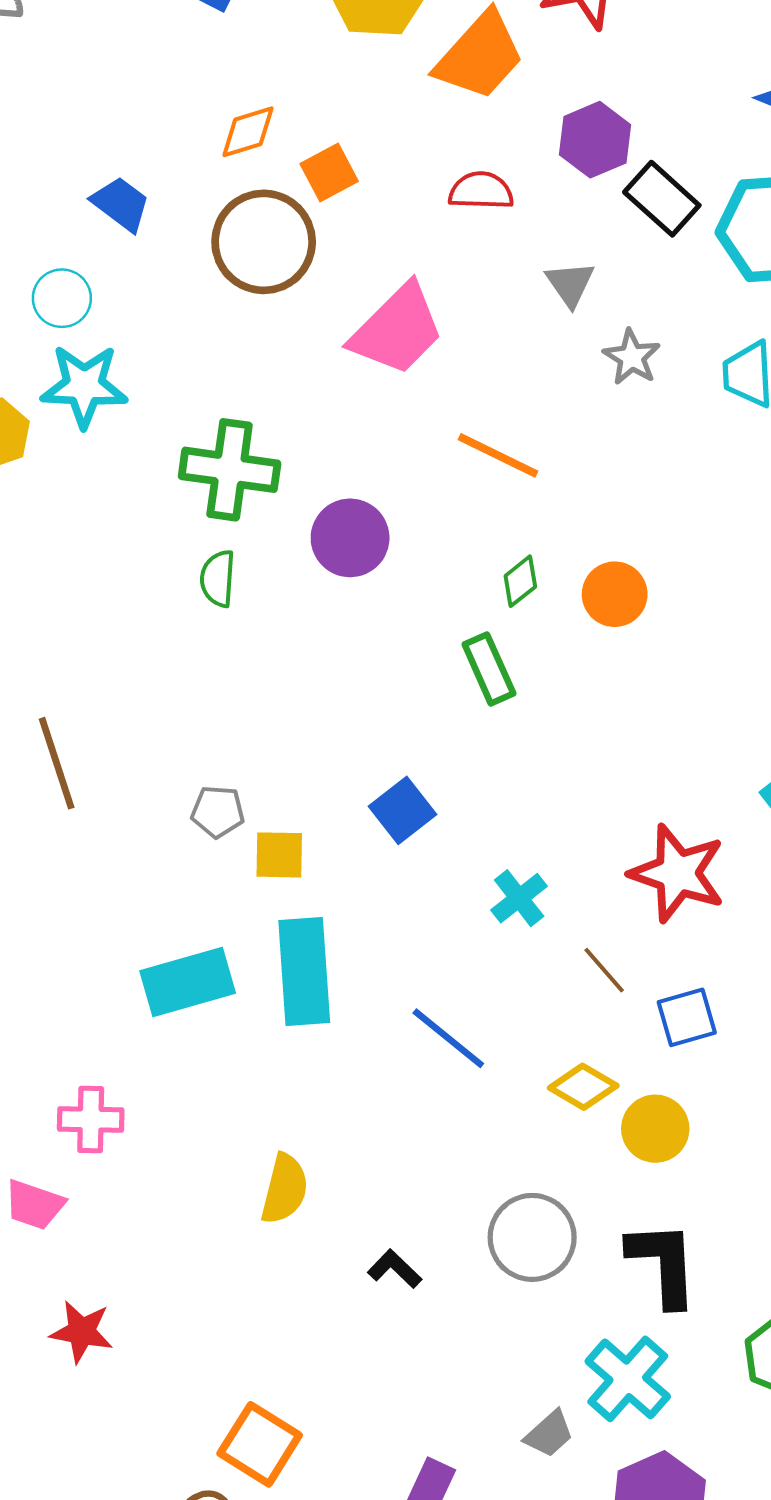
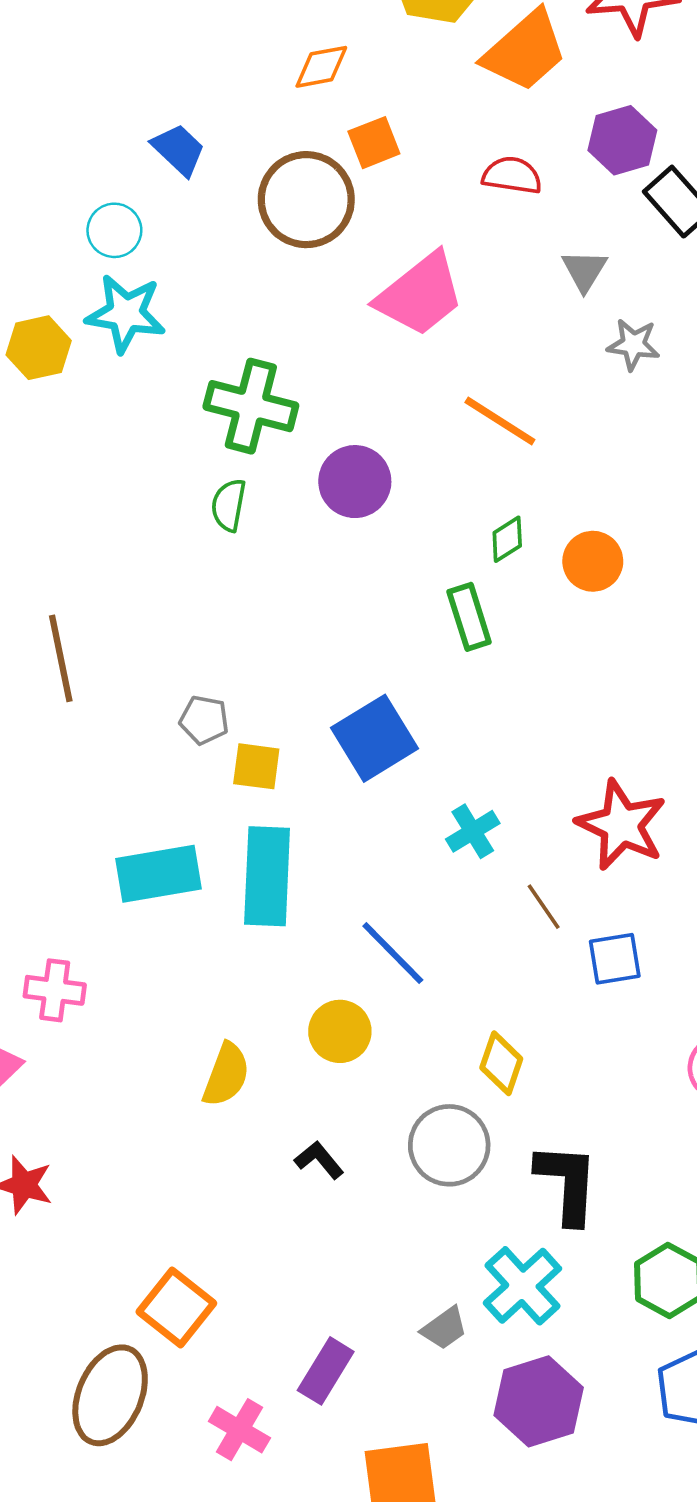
orange diamond: (248, 132) -> (321, 67), moved
gray star: (632, 357) -> (633, 345), turned -30
blue square: (402, 810) -> (375, 738), size x1.4
yellow diamond: (583, 1087) -> (501, 1063), moved, turned 72
yellow circle: (655, 1129) -> (340, 1031), moved

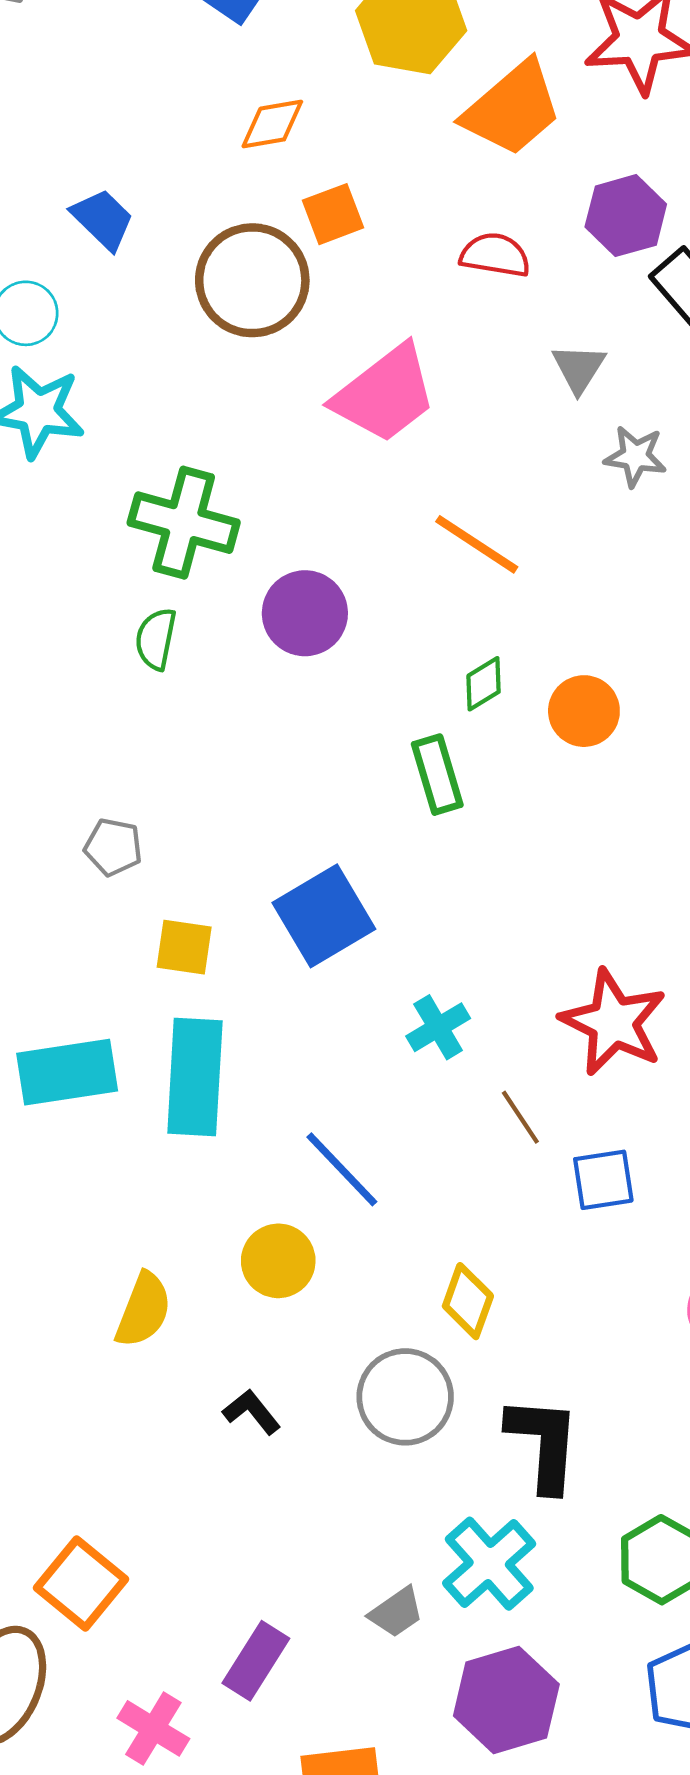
gray pentagon: (204, 720) -> (113, 847), moved

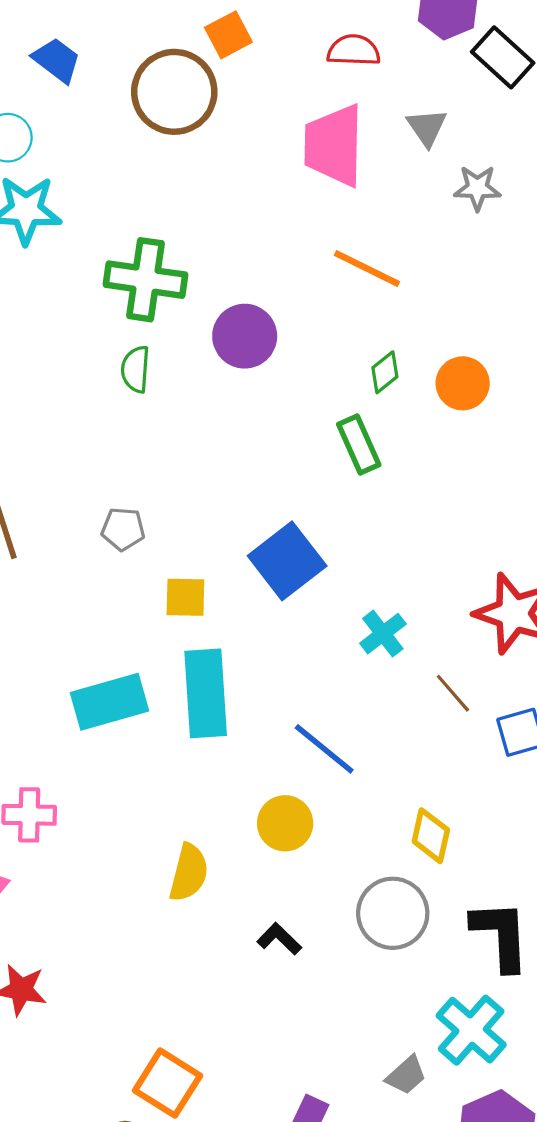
pink trapezoid: (385, 394) -> (334, 145), moved, turned 136

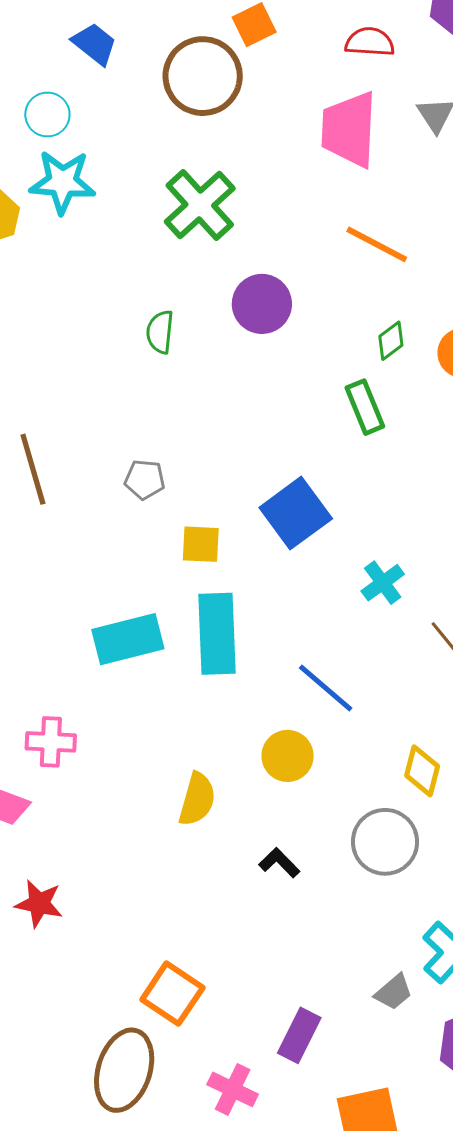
green cross: (146, 280) -> (200, 205), moved, turned 38

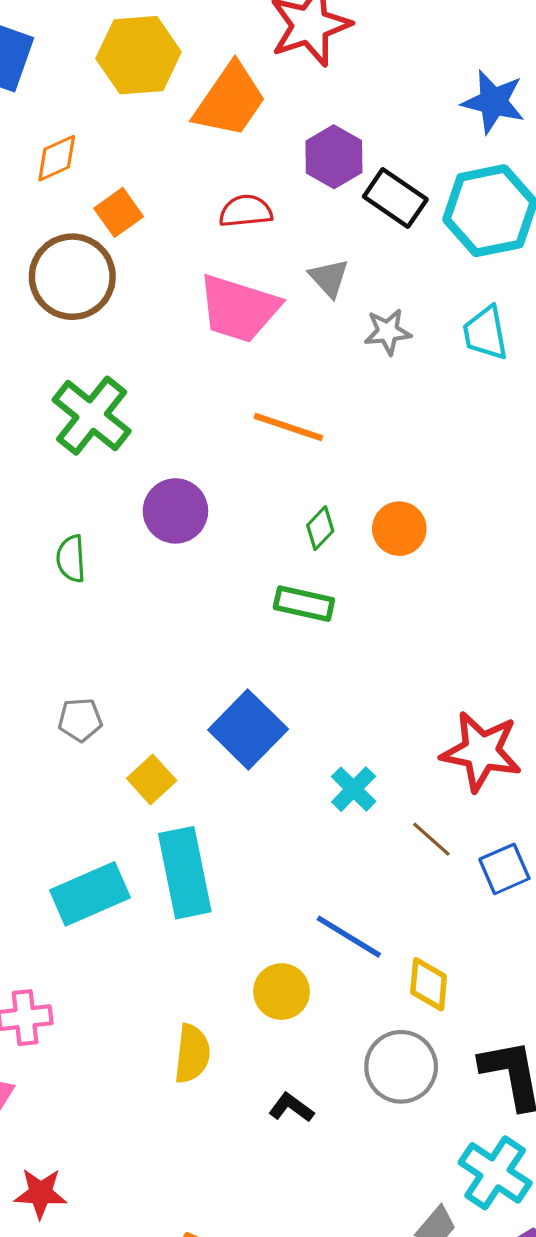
pink trapezoid: (349, 129) -> (239, 309), turned -66
green rectangle: (365, 407) -> (304, 604), turned -46
yellow square: (201, 544) -> (152, 779), turned -36
blue line: (326, 688) -> (349, 937), moved

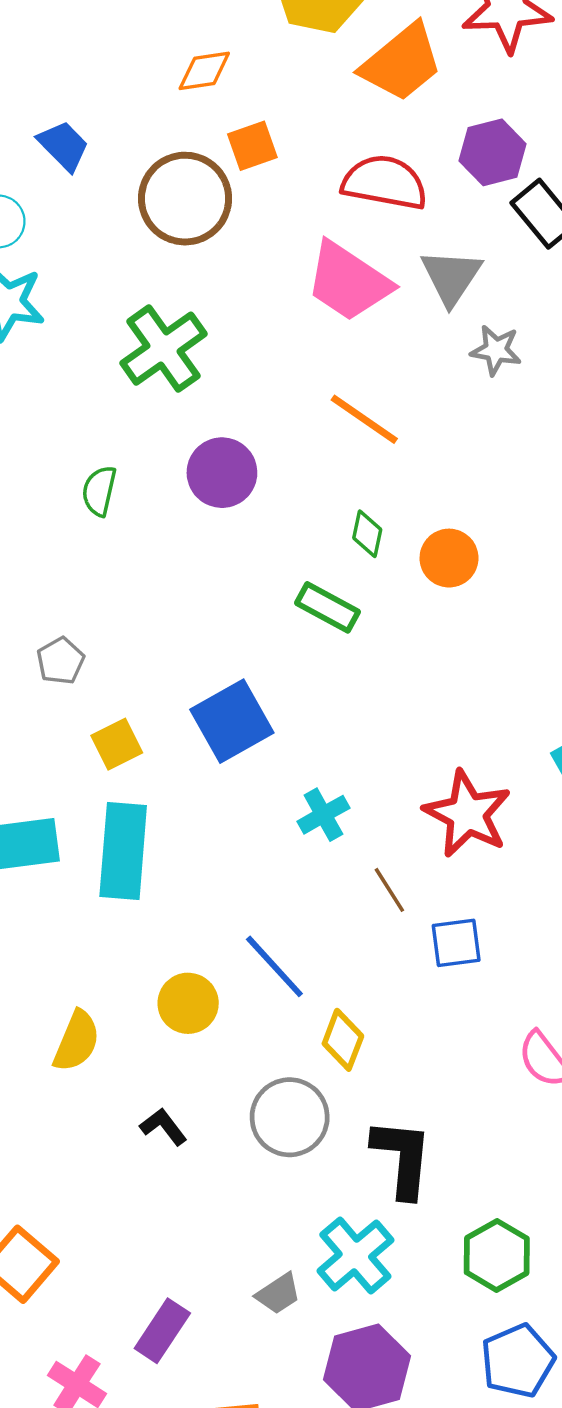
red semicircle: (246, 211) -> (385, 182), size x1.5
gray triangle: (329, 278) -> (451, 277), size x1.4
green diamond: (320, 528) -> (367, 534), turned -48
gray pentagon: (80, 720) -> (60, 661), turned 30

